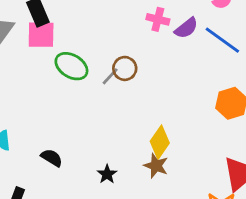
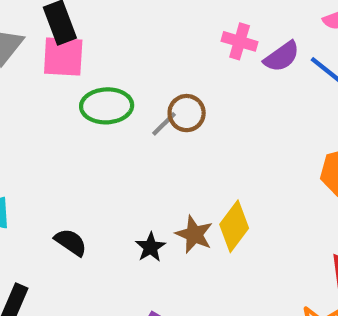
green ellipse: (71, 66) -> (107, 106), turned -36
brown star: (156, 166) -> (194, 234), moved
black star: (107, 174) -> (150, 247), moved

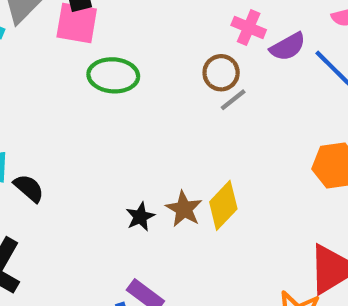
brown circle: (187, 113) -> (221, 73), moved
gray line: (164, 124) -> (233, 100), moved
black semicircle: (71, 242) -> (29, 188), moved

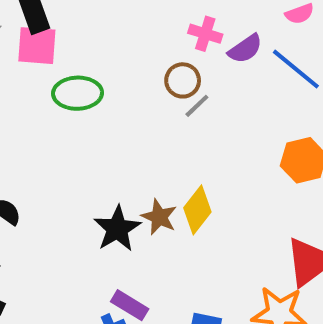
black star: (140, 217) -> (117, 229), size x1.6

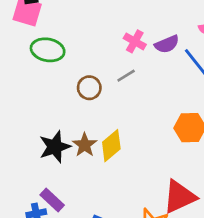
pink cross: (205, 34) -> (135, 41), moved
brown circle: (183, 80) -> (89, 88), moved

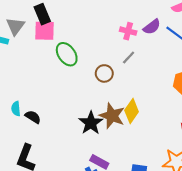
green ellipse: (48, 50) -> (67, 54), turned 60
brown star: (85, 145) -> (112, 116), size x1.4

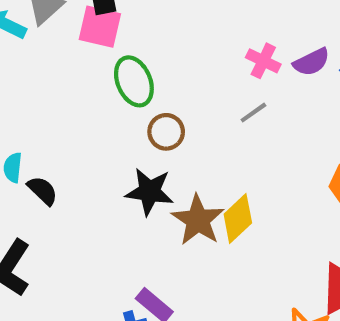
brown circle: (104, 73) -> (166, 132), moved
black star: (91, 123) -> (149, 192), moved, turned 30

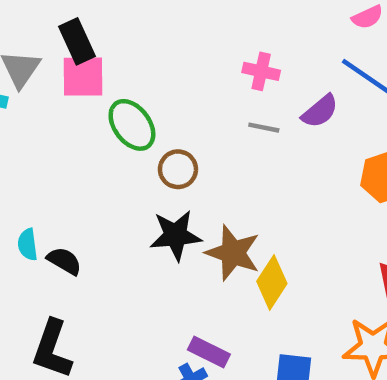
purple semicircle: (311, 62) -> (320, 111), moved
gray line: (253, 113) -> (264, 128), turned 60
yellow diamond: (238, 219) -> (272, 282), moved

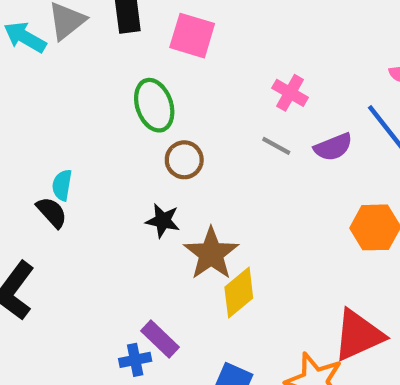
pink square: (83, 77) -> (192, 36), moved
black star: (176, 235) -> (163, 221), size x0.7
cyan semicircle: (28, 244) -> (62, 185), moved

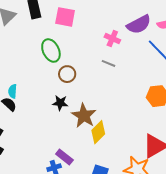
purple semicircle: (333, 147) -> (139, 24), moved, size x1.4

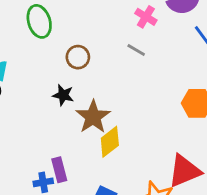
green ellipse: (51, 50) -> (39, 21), moved
purple rectangle: (64, 157) -> (59, 170), turned 30

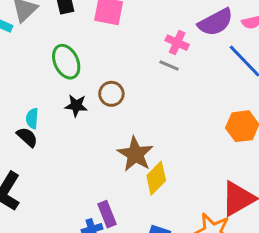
gray line: (136, 50) -> (169, 65), moved
black star: (63, 95) -> (76, 106), moved

